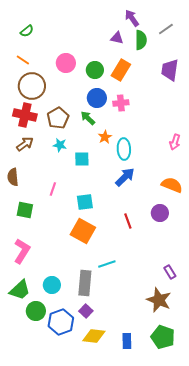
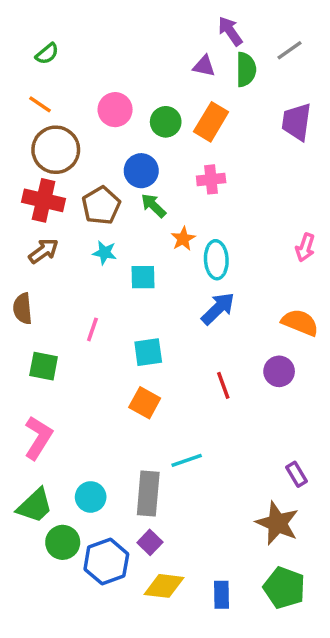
blue circle: (97, 98) -> (141, 171), moved
orange square: (83, 231) -> (145, 403), size x0.7

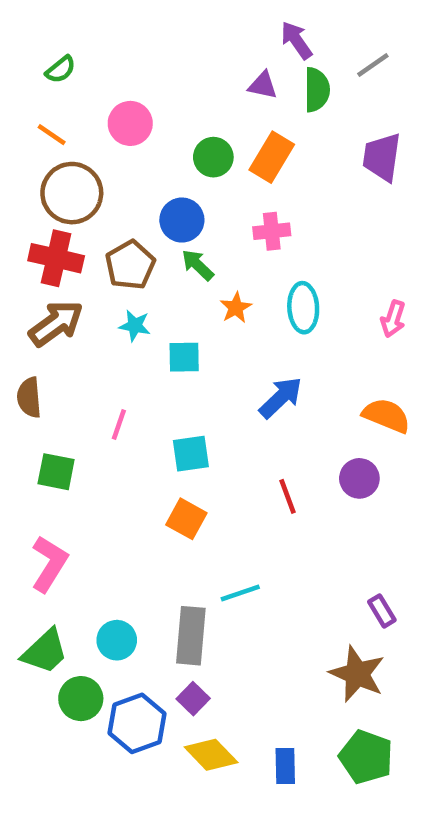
pink circle: (115, 110) -> (130, 123), moved
brown arrow: (44, 251) -> (56, 323), size x1.4
cyan ellipse: (216, 260) -> (303, 308), moved
yellow diamond: (164, 586) -> (211, 755), turned 39

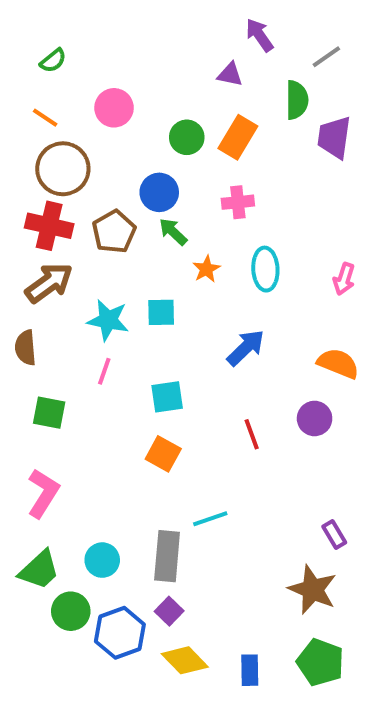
green semicircle: (317, 90) -> (297, 100), moved
cyan star: (135, 326) -> (108, 320), moved, size x1.5

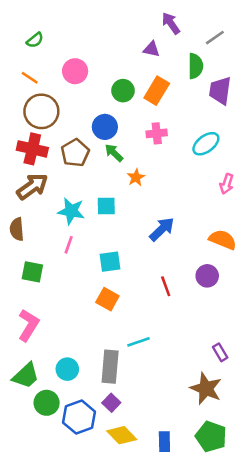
cyan ellipse: (265, 269) -> (206, 144), moved, turned 56

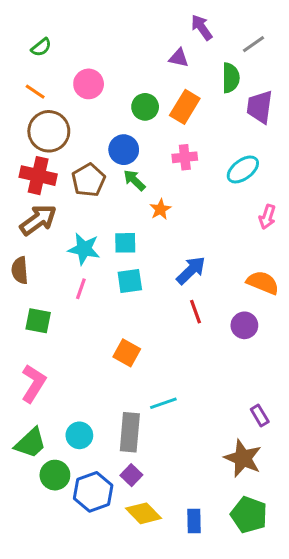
cyan square: (110, 262) -> (130, 281), moved
red line: (166, 286) -> (196, 312), moved

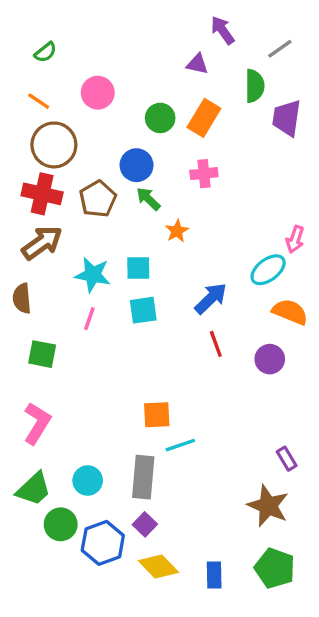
cyan ellipse: (243, 169) -> (268, 270), moved
orange square: (127, 353) -> (157, 415), moved, turned -32

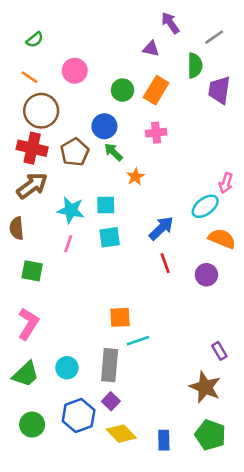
green circle: (61, 524) -> (32, 425), moved

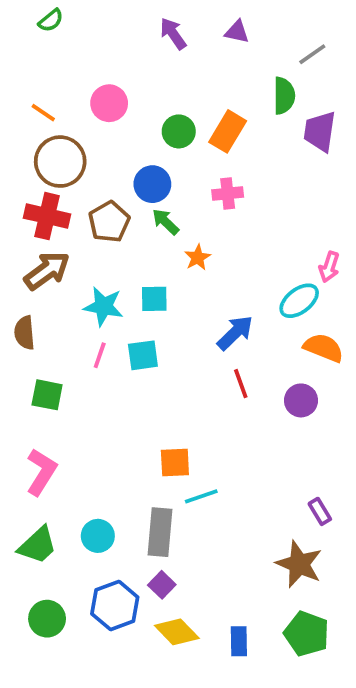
purple arrow: (170, 23) -> (173, 34), moved
green semicircle: (35, 40) -> (51, 20), moved
purple triangle: (151, 49) -> (237, 32), moved
cyan square: (110, 237) -> (143, 355), moved

